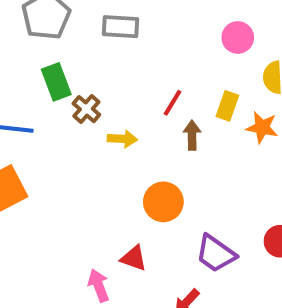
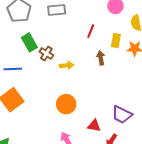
red line: (173, 103) -> (91, 31), moved
orange circle: (163, 202) -> (66, 104), moved
red triangle: (134, 258) -> (94, 126), moved

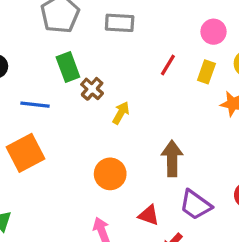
yellow rectangle: (116, 41) -> (206, 72), moved
brown arrow: (101, 58) -> (172, 159), moved, size x1.5
yellow arrow: (67, 65) -> (121, 113), turned -64

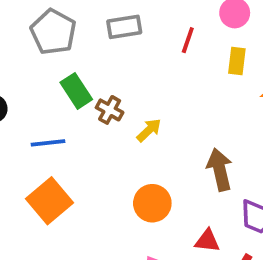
red line: (168, 65) -> (188, 40), moved
yellow arrow: (121, 113) -> (149, 130), turned 30

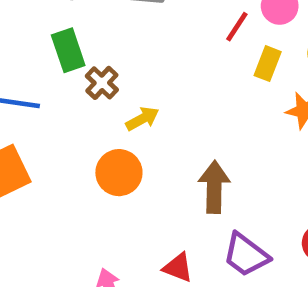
red line: (188, 40) -> (237, 27), moved
orange circle: (152, 203) -> (119, 173), moved

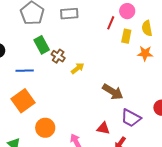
orange circle: (119, 173) -> (45, 128), moved
brown arrow: (214, 187) -> (113, 92), turned 130

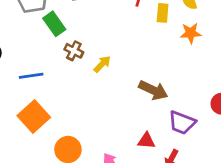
green rectangle: (42, 45) -> (54, 24), moved

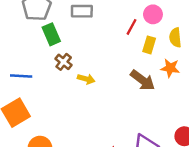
yellow arrow: (102, 64) -> (86, 79), turned 49
brown arrow: (153, 90) -> (143, 80), moved

